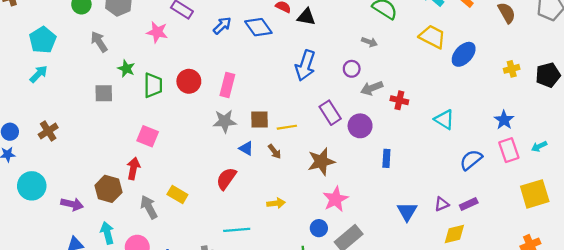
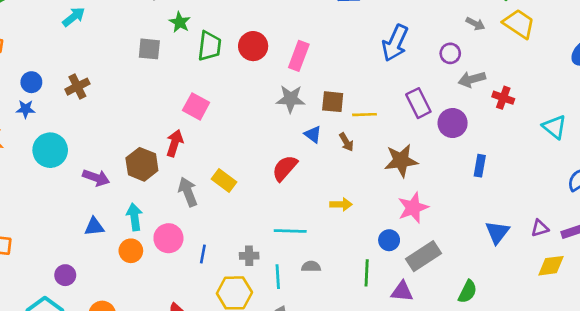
yellow trapezoid: (432, 37) -> (519, 24), moved

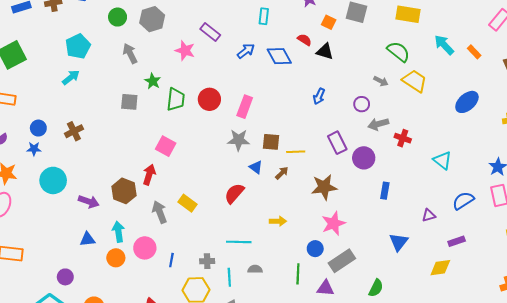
blue arrow: (395, 43) -> (319, 96), size x0.6
brown arrow: (346, 142) -> (282, 173), turned -104
purple triangle: (540, 228) -> (429, 215), moved

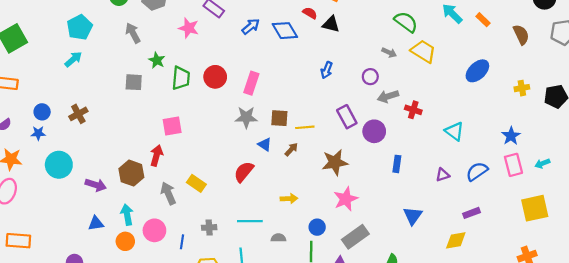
pink square: (166, 146) -> (172, 126), turned -36
purple triangle: (429, 215) -> (443, 175), moved
blue circle: (315, 249) -> (317, 227), moved
gray cross: (207, 261) -> (209, 227), moved
gray semicircle: (255, 269) -> (278, 238), moved

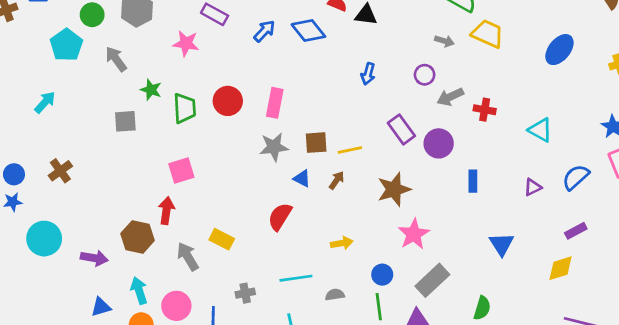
cyan pentagon: (80, 27) -> (66, 45), moved

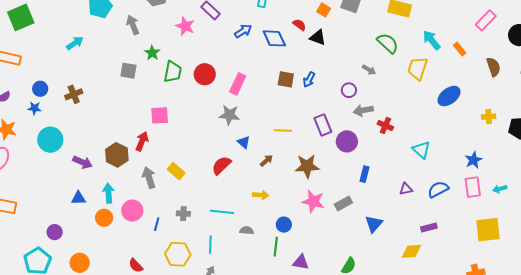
yellow trapezoid: (488, 34) -> (418, 68), moved, turned -110
brown square: (316, 143) -> (286, 79), moved
brown arrow: (337, 180) -> (266, 161), moved
pink star: (414, 234) -> (313, 201), turned 30
gray rectangle: (432, 280) -> (343, 204), moved, size x0.7

